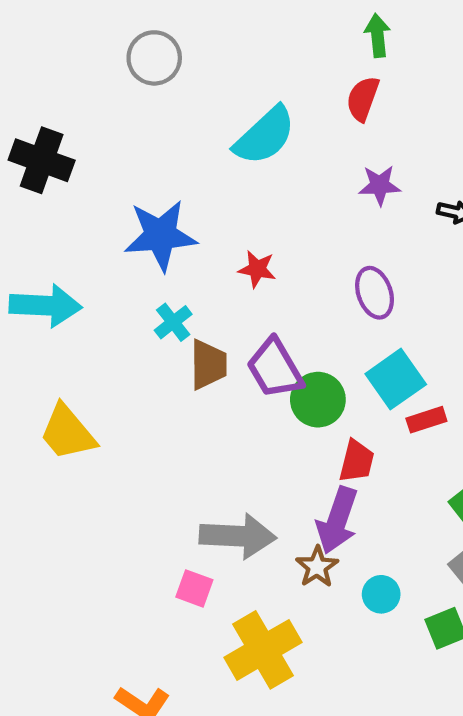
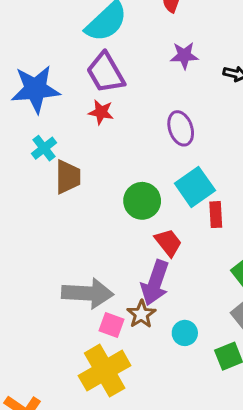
purple trapezoid: (275, 368) -> (106, 73), moved
red rectangle: (426, 420) -> (216, 215), turned -75
red trapezoid: (357, 461) -> (168, 243), turned -52
pink square: (194, 588) -> (112, 325), moved

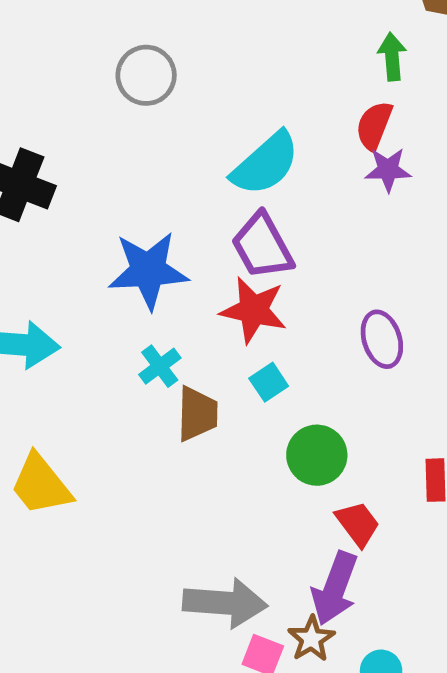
purple star: (184, 55) -> (388, 170), moved
red star: (101, 112) -> (254, 310), size x1.6
cyan square: (195, 187) -> (269, 382), moved, size x0.6

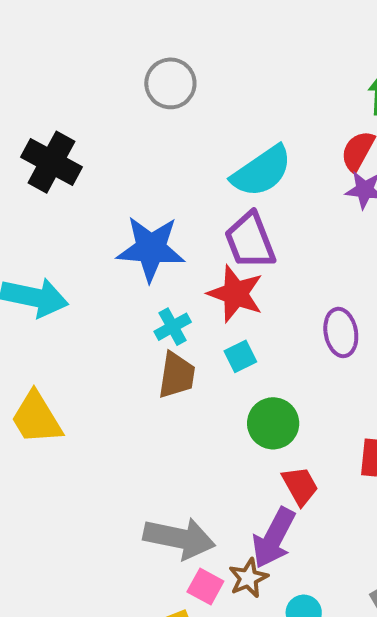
cyan cross: (160, 366) -> (173, 327), moved

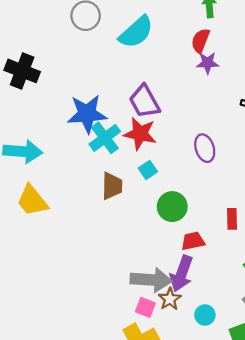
cyan semicircle: (262, 171) -> (136, 32), moved
cyan cross: (173, 327) -> (105, 138), moved, size x1.5
yellow trapezoid: (36, 418) -> (32, 201), moved
red trapezoid: (300, 486) -> (193, 241), turned -65
gray arrow: (179, 538) -> (151, 280), moved

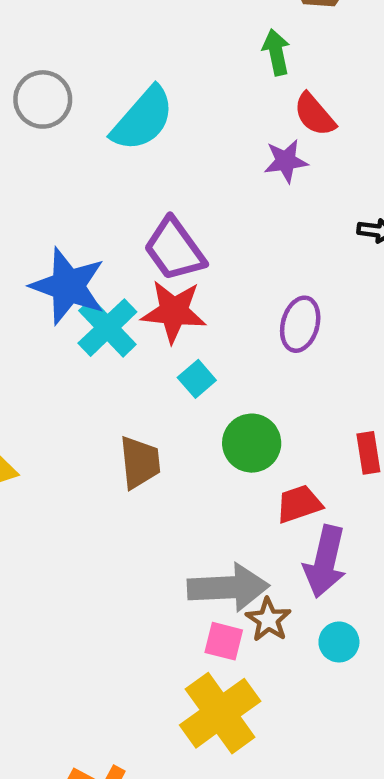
red semicircle: (200, 41) -> (315, 115), moved, turned -55
blue star: (87, 114) -> (68, 286), turned 30
purple ellipse: (205, 148) -> (300, 324), turned 40
brown trapezoid: (112, 186) -> (140, 462), moved
purple arrow: (182, 274) -> (325, 562), moved

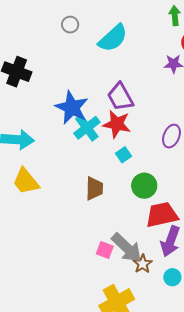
gray circle: (43, 99) -> (70, 25), size x0.7
red trapezoid: (299, 504) -> (162, 215), size x1.6
gray arrow: (228, 587) -> (127, 248), turned 40
pink square: (224, 641) -> (105, 250), moved

